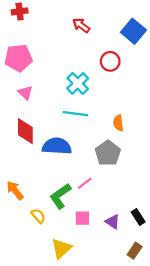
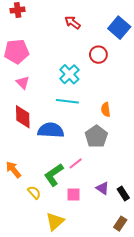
purple triangle: (113, 222) -> (103, 188), moved

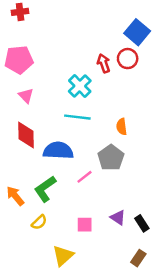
red arrow: (73, 22) -> (104, 63), moved, turned 35
red circle: (98, 55) -> (128, 59), moved
pink line: (76, 163) -> (85, 177), moved
green L-shape: (54, 175) -> (45, 189), moved
yellow semicircle: (34, 192) -> (39, 222), turned 88

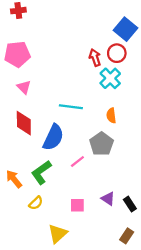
cyan cross: (80, 86) -> (110, 78), moved
blue semicircle: (58, 151) -> (53, 137), turned 112

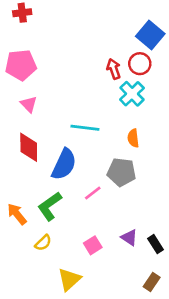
gray pentagon: (101, 144) -> (122, 172), turned -30
pink square: (77, 205) -> (93, 245), turned -32

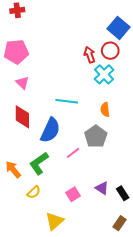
gray pentagon: (122, 172) -> (96, 136), turned 30

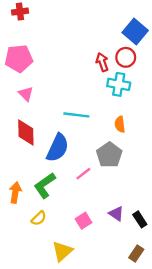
cyan cross: (104, 74) -> (119, 84), turned -36
orange arrow: (13, 169) -> (15, 192), turned 48

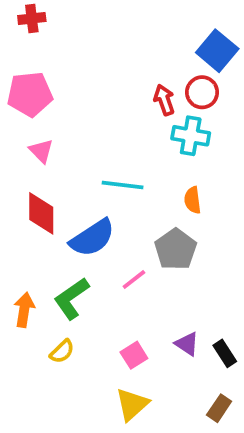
blue semicircle: (58, 148) -> (92, 238), turned 32
yellow triangle: (62, 251) -> (132, 404), moved

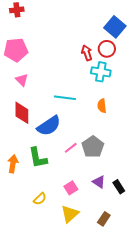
gray pentagon: (176, 249) -> (93, 147), moved
green L-shape: (72, 298) -> (38, 158), turned -65
yellow semicircle: (62, 351) -> (40, 199), moved
brown rectangle: (219, 408) -> (104, 219), moved

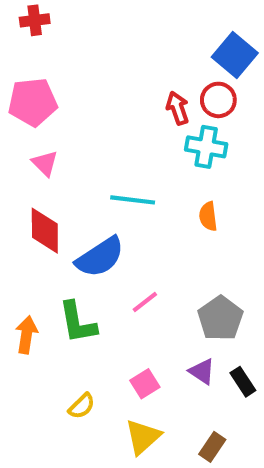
gray pentagon: (93, 147) -> (220, 318), moved

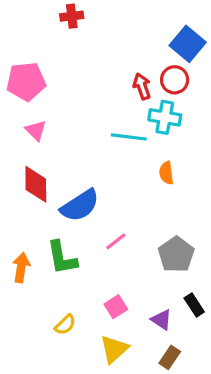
red cross: (35, 20) -> (72, 16), moved
cyan line: (133, 200) -> (129, 137), moved
purple triangle: (202, 371) -> (162, 320), moved

